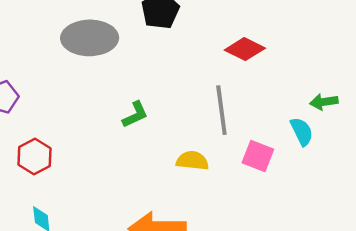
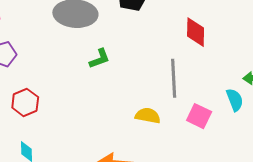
red diamond: (245, 49) -> (196, 32), turned 60
green L-shape: (135, 115) -> (100, 59), moved

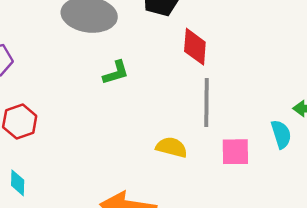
red diamond: (196, 32) -> (195, 47), moved
pink square: (199, 116) -> (235, 152), turned -30

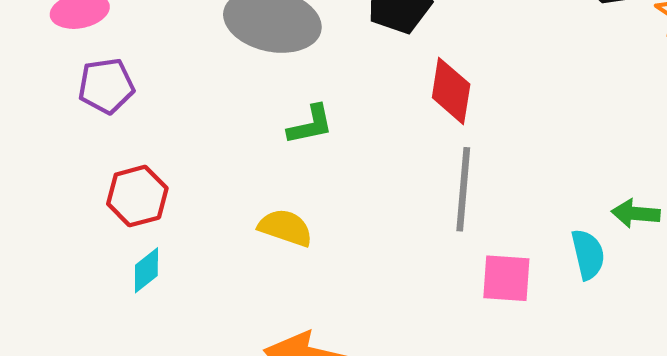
yellow semicircle: (172, 147) -> (285, 228), moved
cyan diamond: (18, 183) -> (146, 270), moved, turned 45

